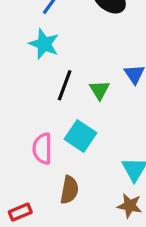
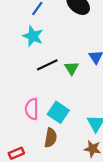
black line: (65, 85) -> (47, 65), turned 45
cyan square: (80, 136) -> (58, 112), moved

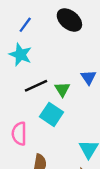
cyan square: (58, 112) -> (51, 114), moved

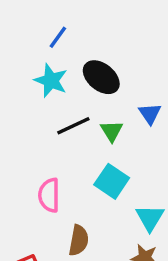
black ellipse: (69, 20) -> (101, 77), moved
cyan square: (51, 114) -> (112, 181), moved

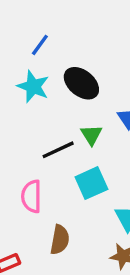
black line: (73, 126) -> (58, 150), moved
cyan square: (112, 181) -> (91, 183), turned 32

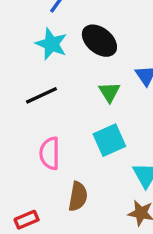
black line: (58, 150) -> (41, 95), moved

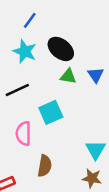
green triangle: (109, 92) -> (68, 76), moved, turned -49
cyan square: (109, 140) -> (51, 112), moved

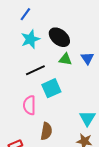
blue line: (30, 20) -> (25, 14), moved
cyan star: (25, 51) -> (30, 39), turned 30
black line: (17, 90) -> (35, 70), moved

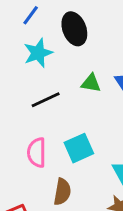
black ellipse: (59, 37) -> (74, 29), moved, turned 30
cyan square: (51, 88) -> (79, 148), moved

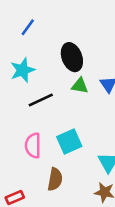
black ellipse: (74, 29) -> (72, 57), moved
cyan star: (38, 53) -> (23, 70), moved

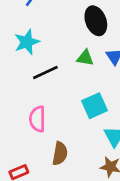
black ellipse: (72, 57) -> (96, 21), moved
cyan square: (69, 142) -> (94, 106), moved

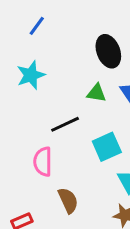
black line: (45, 73) -> (65, 124), moved
brown semicircle: (60, 153) -> (68, 200), turned -35

